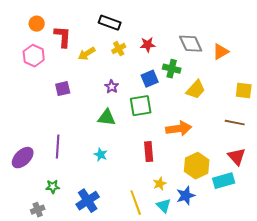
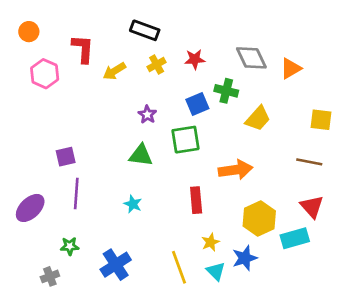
orange circle: (37, 24) -> (29, 32), moved
purple square: (63, 89) -> (66, 157), moved

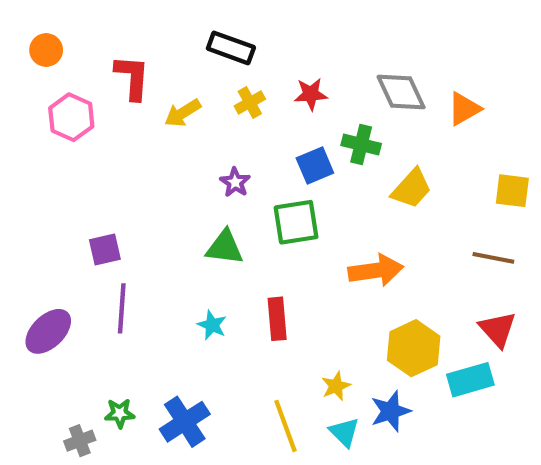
red rectangle: (196, 200) -> (277, 319), moved
green star: (70, 246) -> (120, 413), moved

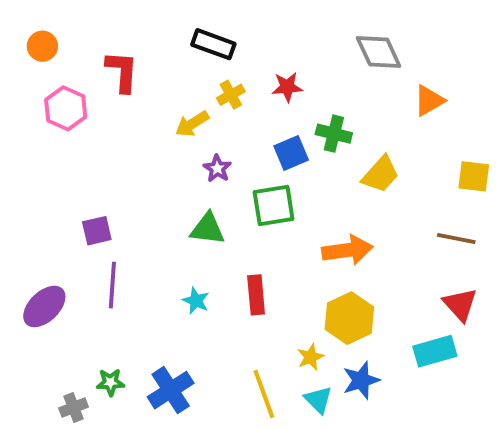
gray diamond: (401, 92) -> (379, 52), moved
yellow arrow: (183, 113) -> (192, 124), moved
yellow hexagon: (414, 348) -> (349, 318), moved

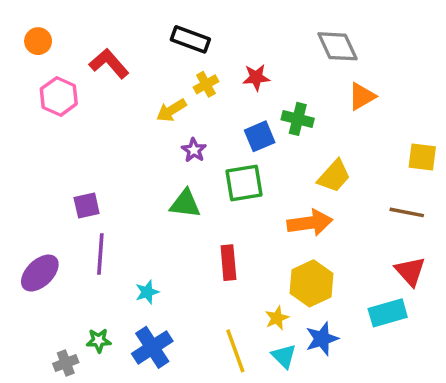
red L-shape: (122, 71) -> (109, 64), turned -45
orange triangle: (429, 101) -> (362, 96), moved
yellow trapezoid: (380, 174) -> (334, 176), moved
cyan star: (196, 301) -> (147, 292), moved, turned 30

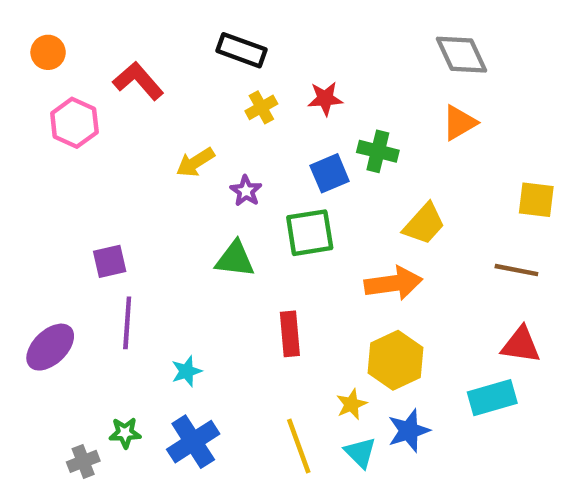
gray diamond: (337, 46) -> (461, 55), moved
yellow arrow: (171, 110) -> (195, 162), moved
red triangle: (410, 271) -> (521, 345), turned -40

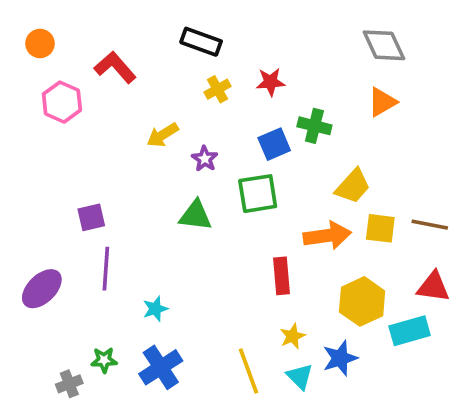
yellow square: (536, 200) -> (380, 228), moved
red rectangle: (290, 334) -> (282, 276), moved
yellow hexagon: (395, 360) -> (362, 301), moved

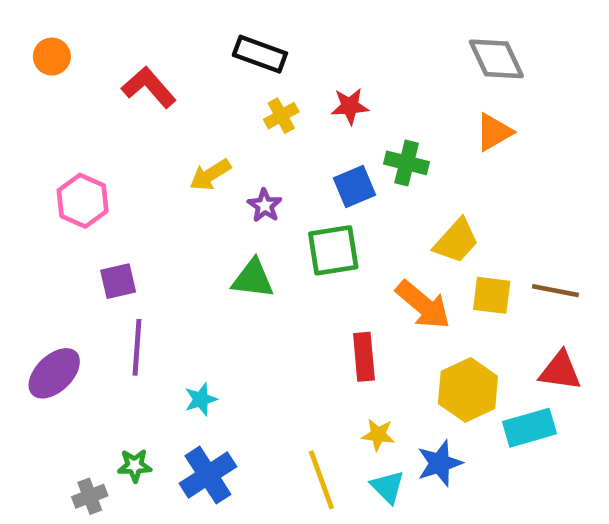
pink hexagon: (62, 102) -> (83, 201), moved
orange arrow: (327, 236) -> (423, 305), turned 48
yellow star: (292, 336) -> (378, 435), turned 30

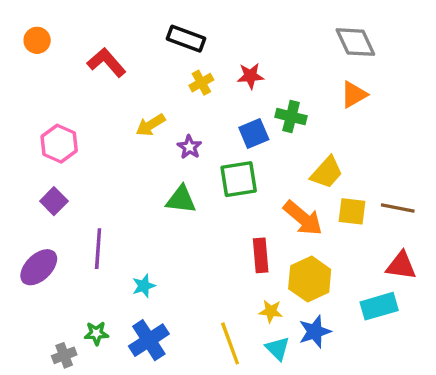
purple square: (118, 281) -> (54, 201), moved, turned -32
yellow hexagon: (468, 390) -> (310, 279), moved

